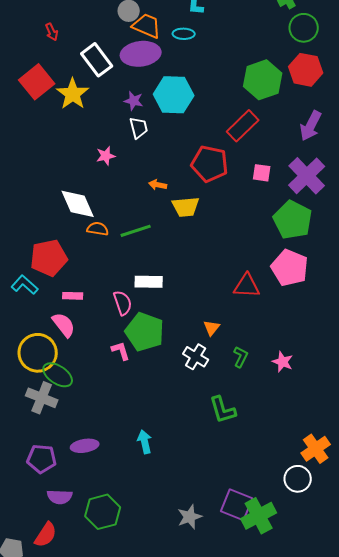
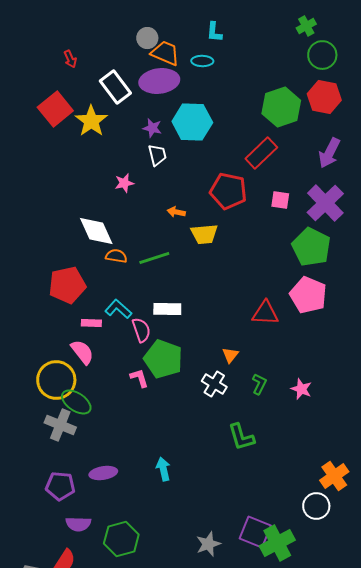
cyan L-shape: (25, 285) -> (118, 309), moved

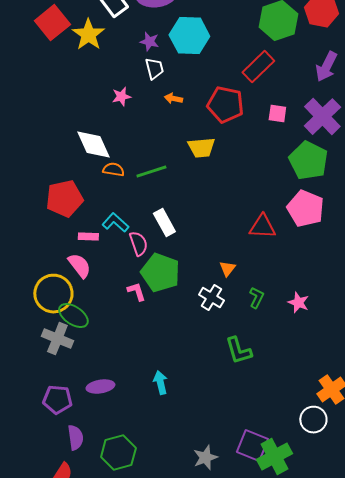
orange arrow: (176, 212) -> (173, 99), moved
white rectangle: (167, 309) -> (164, 223), turned 60
purple semicircle: (78, 524) -> (75, 438), turned -100

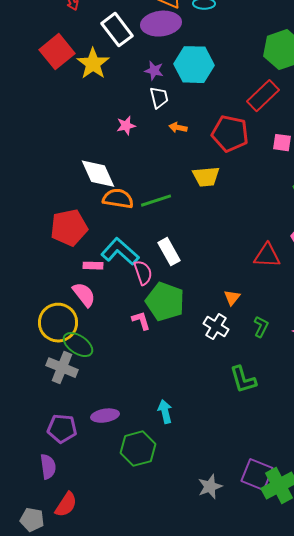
orange semicircle: (113, 170) -> (118, 199), size x1.4
cyan L-shape: (115, 223) -> (120, 252), size x1.4
purple semicircle: (75, 438) -> (48, 467), moved
green hexagon: (118, 453) -> (138, 449), moved

